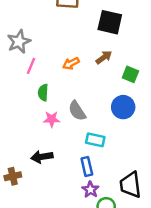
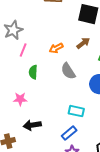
gray semicircle: (77, 111) -> (68, 71), moved
pink star: (52, 119) -> (20, 99), moved
blue rectangle: (87, 167) -> (69, 133), turned 63

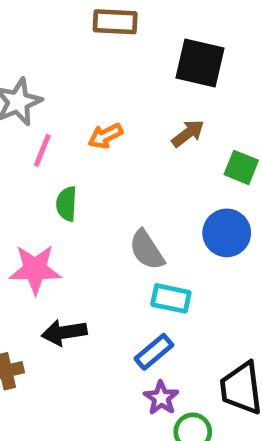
orange arrow: (56, 48) -> (105, 136), moved
gray semicircle: (68, 71) -> (147, 250), moved
pink star: (20, 99) -> (35, 269), size x1.5

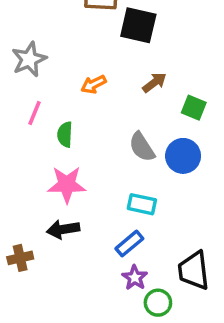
black square: (200, 63) -> (138, 25), moved
pink line: (42, 150) -> (34, 113), moved
gray semicircle: (147, 250) -> (142, 147), moved
pink star: (35, 269) -> (67, 185), moved

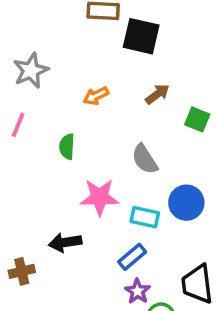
pink line: (34, 113) -> (18, 125), moved
blue circle: (183, 156) -> (186, 203), moved
pink star: (67, 185) -> (100, 197), moved

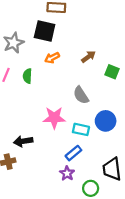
black square: (141, 36) -> (45, 31), moved
green semicircle: (67, 147) -> (27, 76), moved
black arrow: (65, 242) -> (23, 141), moved
purple star: (138, 291) -> (67, 173), moved

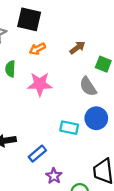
gray semicircle: (81, 95) -> (88, 86), moved
pink star: (54, 118) -> (40, 84), moved
blue rectangle: (73, 153) -> (37, 154), moved

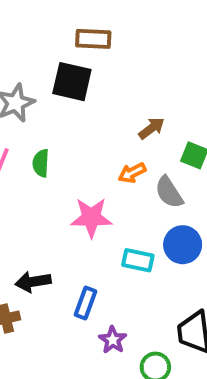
orange arrow: (37, 49) -> (132, 173), moved
pink star: (40, 84) -> (91, 218), moved
blue rectangle: (37, 154) -> (85, 303), turned -30

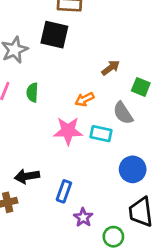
orange arrow: (132, 173) -> (85, 99), moved
blue circle: (183, 245) -> (133, 169), moved
cyan rectangle: (138, 260) -> (101, 134), moved

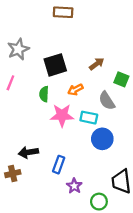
black square: (54, 35) -> (55, 65), moved, turned -30
green semicircle: (32, 92) -> (44, 94), moved
blue circle: (133, 169) -> (102, 139), moved

